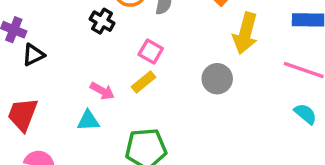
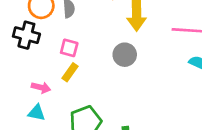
black cross: (102, 21) -> (26, 35), size x1.4
cyan triangle: (88, 121) -> (37, 113), turned 30

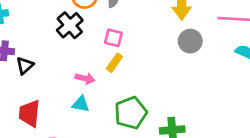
black cross: (26, 35) -> (70, 25), turned 35
gray circle: (125, 55) -> (190, 41), moved

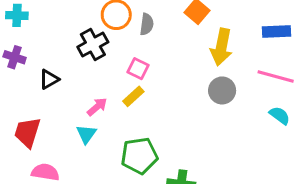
black triangle: (25, 66) -> (49, 79), moved
pink arrow: (85, 78) -> (97, 107), turned -66
cyan triangle: (81, 104) -> (86, 134), turned 42

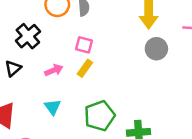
black cross: (93, 44) -> (28, 36), moved
pink arrow: (97, 107) -> (54, 70), moved, turned 30

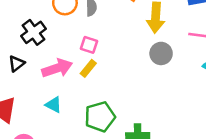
pink arrow: (54, 70) -> (57, 68), size x1.6
cyan triangle: (53, 107) -> (53, 105), turned -30

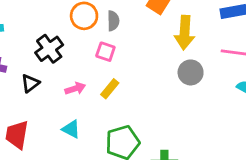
pink square: (89, 45) -> (105, 52), moved
pink arrow: (57, 68) -> (75, 89), size x0.6

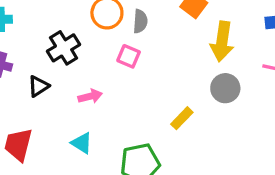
yellow rectangle: (110, 89) -> (182, 118), moved

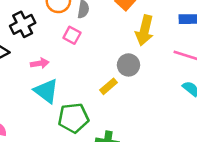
gray circle: (225, 88) -> (128, 65), moved
cyan triangle: (82, 143) -> (46, 91), moved, size x1.5

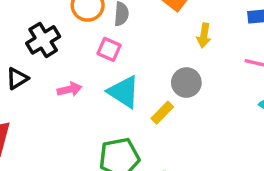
yellow arrow: (145, 30) -> (204, 35), size x0.6
cyan triangle: (46, 91) -> (124, 92), moved

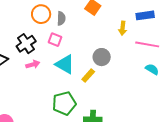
yellow arrow: (204, 35) -> (123, 28), moved
black cross: (43, 40) -> (26, 44), moved

